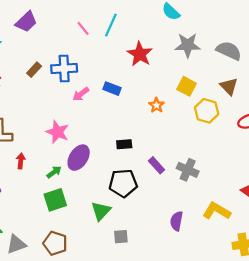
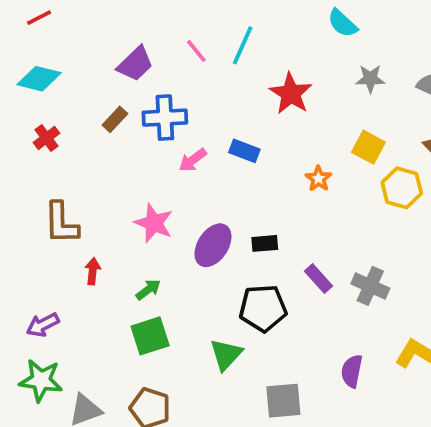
purple trapezoid: (26, 22) -> (135, 64), moved
gray star: (188, 45) -> (370, 79), size x0.7
purple ellipse: (79, 158) -> (213, 245), moved
gray square: (121, 237) -> (283, 401), moved, size x1.5

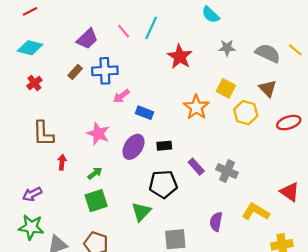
blue rectangle: (244, 151) -> (144, 113), moved
orange star: (318, 179) -> (196, 107), size x1.6

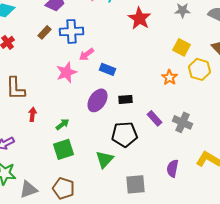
orange star: (196, 107) -> (170, 77), moved, size x0.7
pink star: (98, 134) -> (66, 72), moved, turned 30

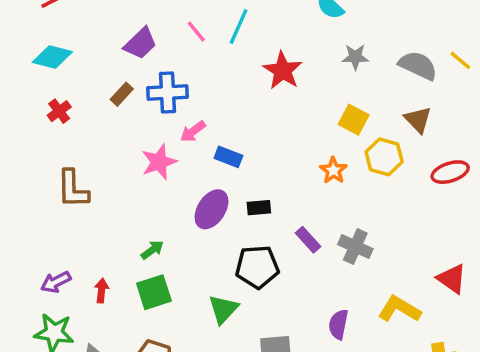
red arrow: (32, 114) -> (101, 291), moved

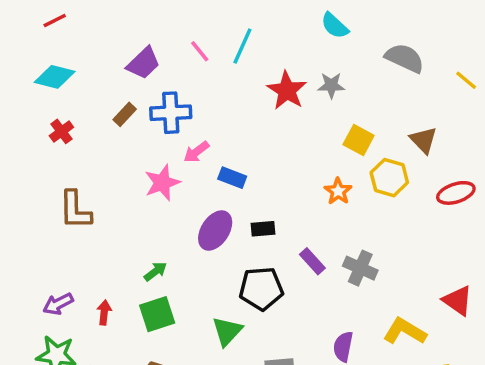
gray star: (355, 57) -> (331, 85), moved
gray semicircle: (418, 65) -> (405, 58), moved

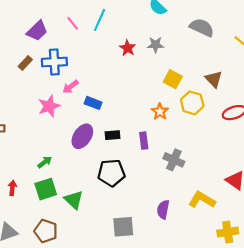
red star: (287, 90) -> (128, 48), size x0.7
purple rectangle: (312, 261) -> (144, 141), moved, turned 35
green triangle: (227, 331) -> (74, 200), moved, turned -30

